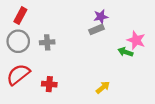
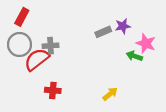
purple star: (101, 17) -> (123, 26), moved
red semicircle: (18, 75) -> (37, 59), moved

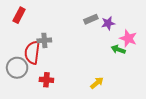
gray rectangle: (103, 32) -> (91, 19), moved
gray circle: (19, 45) -> (17, 68), moved
red semicircle: (37, 59) -> (32, 53), turned -45

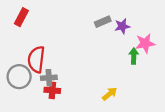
pink star: (128, 38) -> (145, 43), turned -30
gray cross: (44, 40) -> (49, 78), moved
green arrow: (118, 50) -> (134, 56), turned 72

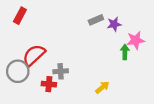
red semicircle: (36, 59) -> (34, 55), turned 40
gray cross: (49, 78) -> (61, 71), moved

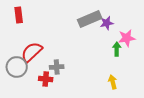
red rectangle: (20, 16) -> (19, 15), turned -35
gray rectangle: (96, 20) -> (90, 19), size x1.6
yellow arrow: (102, 87) -> (113, 82), moved, turned -64

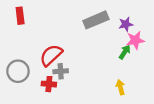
purple star: (107, 23) -> (126, 24), moved
green arrow: (117, 49) -> (125, 52), turned 32
red semicircle: (32, 52) -> (51, 55), moved

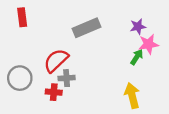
gray rectangle: (96, 20) -> (86, 28), moved
yellow arrow: (120, 87) -> (132, 96), size x1.5

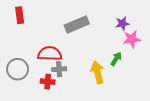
green arrow: (137, 57) -> (116, 59), moved
red semicircle: (56, 61) -> (50, 54), turned 45
yellow arrow: (132, 96) -> (98, 72), moved

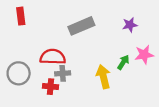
pink star: (132, 39) -> (144, 55), moved

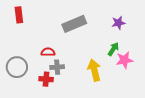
pink star: (144, 55) -> (124, 60), moved
red semicircle: (53, 57) -> (48, 52), size x0.6
green arrow: (123, 62) -> (113, 49), moved

